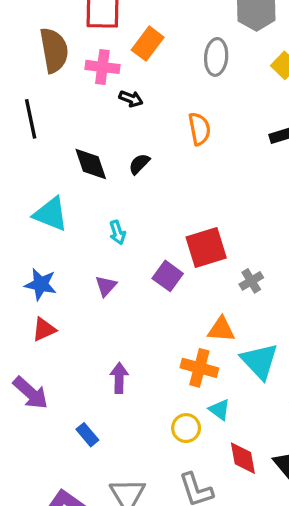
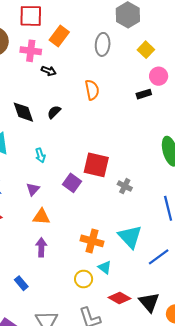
red square: (206, 248) -> (96, 165), turned 30
gray cross: (251, 281) -> (125, 186), turned -32
orange triangle: (221, 329) -> (41, 217), moved
red diamond: (243, 458) -> (119, 298), turned -50

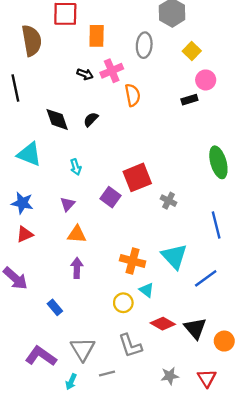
orange rectangle: (59, 36) -> (97, 36), turned -36
pink cross: (31, 51) -> (112, 71), moved, turned -30
red square: (96, 165) -> (137, 177), turned -35

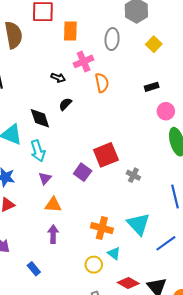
black arrow: (85, 74) -> (58, 78), moved
pink circle: (206, 80) -> (166, 111), moved
black diamond: (57, 119) -> (40, 118), moved
cyan arrow: (76, 167) -> (38, 151), moved, size x1.5

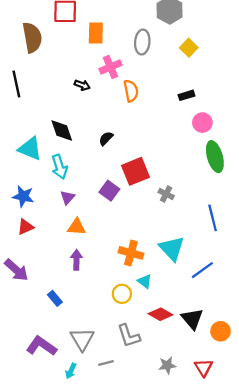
black semicircle: (65, 104) -> (106, 138), moved

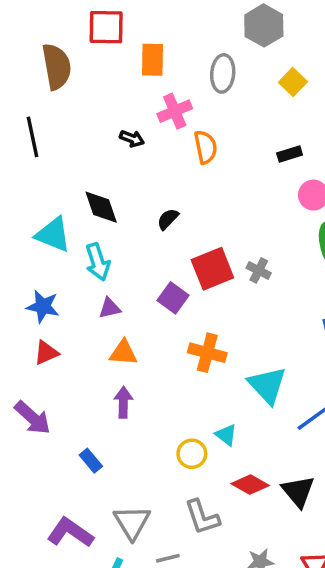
gray cross: (166, 194) -> (259, 270), moved
purple triangle: (67, 197) -> (110, 308), turned 35
orange cross: (131, 253) -> (207, 353), moved

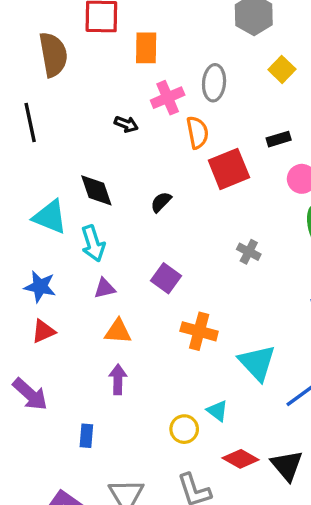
gray ellipse: (223, 73) -> (214, 83), moved
red square: (212, 269) -> (229, 169), moved
blue rectangle: (91, 461) -> (86, 436), turned 45

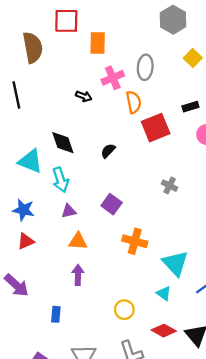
cyan triangle: (217, 411) -> (164, 293), moved

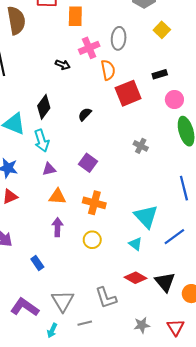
black diamond: (63, 143) -> (44, 107), turned 55
orange cross: (135, 241) -> (94, 203), moved
yellow circle: (124, 310) -> (92, 240), moved
blue rectangle: (56, 314) -> (37, 263), turned -40

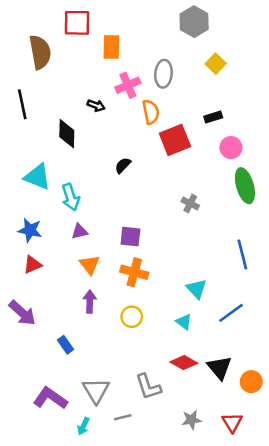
black diamond: (44, 107) -> (67, 134), moved, turned -35
purple square: (88, 163) -> (130, 237), moved, turned -30
orange triangle: (57, 197) -> (90, 265), turned 48
cyan triangle: (146, 217) -> (197, 289), size x0.7

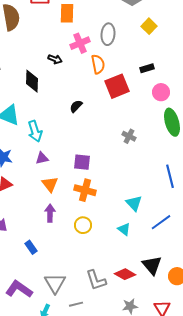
red diamond: (184, 363) -> (125, 274), moved

